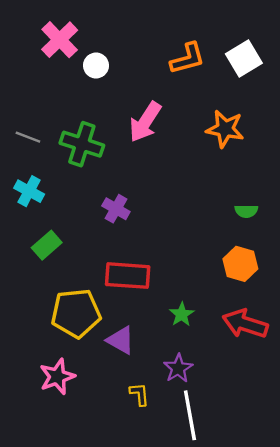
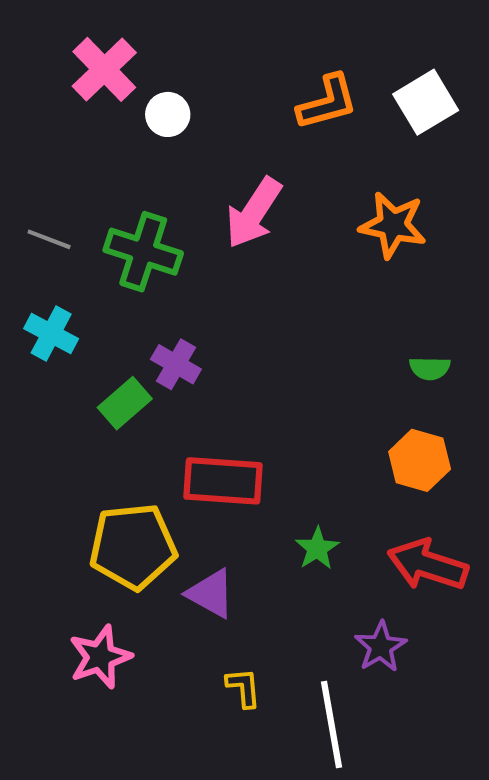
purple cross: (116, 209) -> (176, 364), moved
green rectangle: (47, 245) -> (125, 403), moved
purple star: (178, 368) -> (381, 647), moved

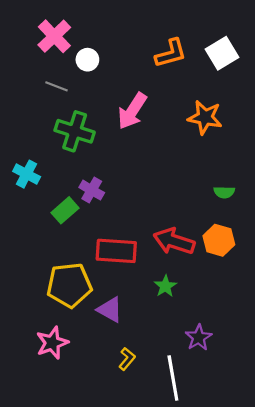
gray line: (49, 239) -> (56, 86), moved
red arrow: (428, 565) -> (174, 241), moved
yellow L-shape: (243, 688) -> (127, 359), turned 45

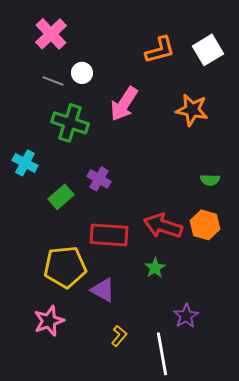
white circle: (87, 60) -> (82, 73), moved
purple cross: (92, 190) -> (99, 179), moved

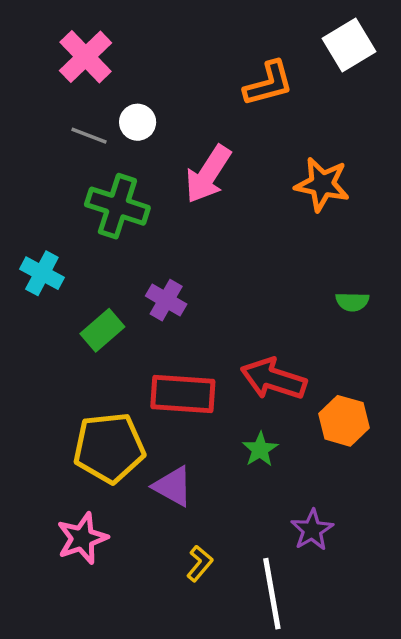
white square: (208, 50) -> (349, 45), moved
orange hexagon: (205, 225) -> (344, 421), moved

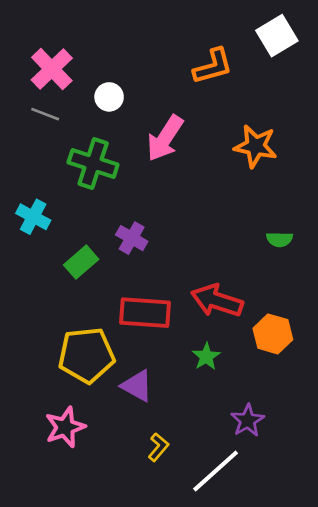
pink cross: (86, 57) -> (52, 69), moved
gray line: (89, 136) -> (45, 114), moved
white line: (272, 594) -> (216, 471), turned 58

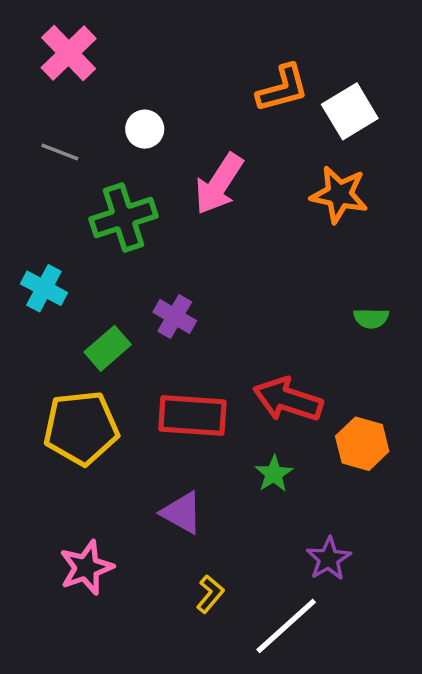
white square: (277, 36) -> (350, 111), moved
pink cross: (52, 69) -> (69, 53), moved
green cross: (93, 163) -> (123, 217), turned -36
yellow pentagon: (86, 355) -> (81, 428), moved

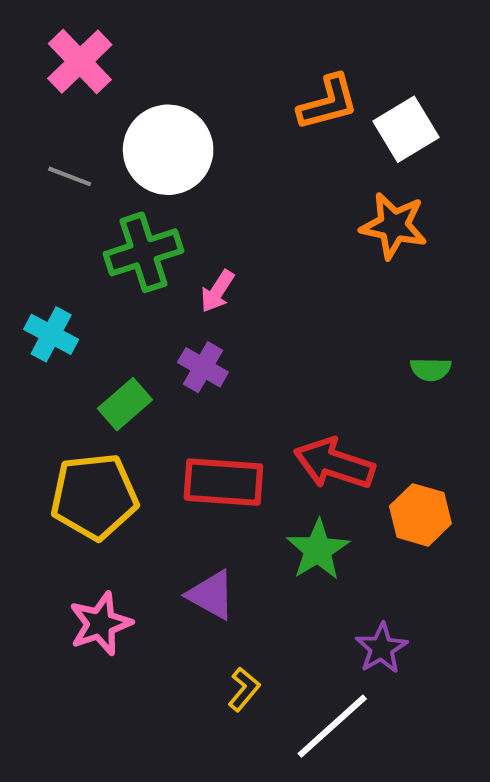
white circle: (145, 129) -> (168, 150), size x2.0
pink arrow: (219, 184) -> (217, 291), moved, size x0.6
green star: (274, 474) -> (318, 550), size x1.4
pink star: (86, 568) -> (100, 624), moved

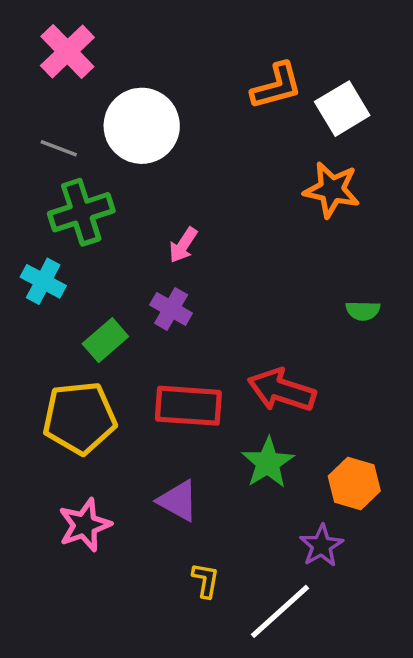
green cross: (143, 252) -> (81, 212), moved
orange hexagon: (420, 515) -> (354, 483), moved
yellow L-shape: (244, 689) -> (206, 580), turned -30

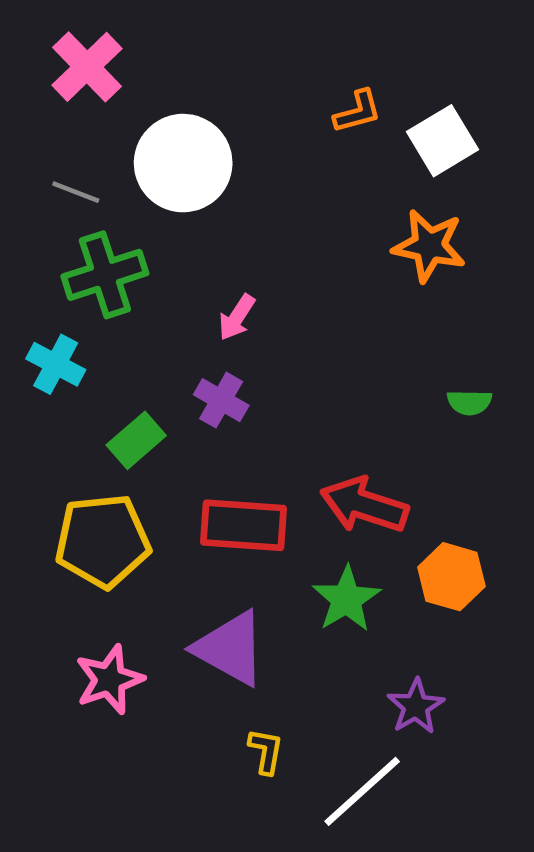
orange L-shape: (276, 86) -> (358, 112), size x0.7
orange hexagon: (354, 483) -> (451, 577), moved
purple triangle: (178, 501) -> (230, 648), size x1.4

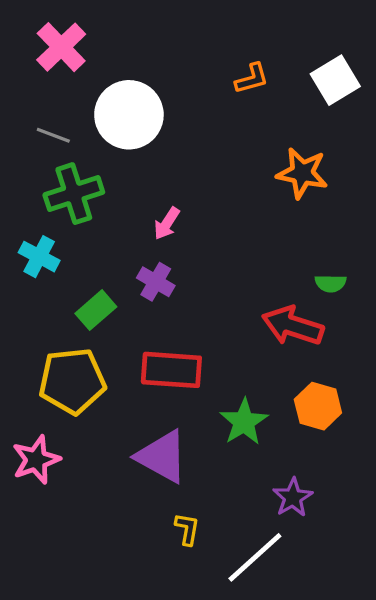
white square: (443, 141) -> (335, 80), moved
red arrow: (364, 505) -> (293, 326), moved
pink star: (109, 680) -> (36, 460), moved

